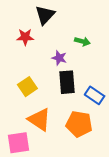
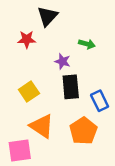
blue rectangle: (95, 95) -> (100, 101), turned 30
orange pentagon: (79, 124) -> (83, 131), turned 30

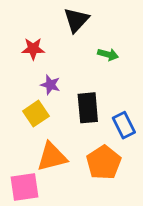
black triangle: (47, 16) -> (76, 20), moved
purple star: (63, 61) -> (50, 85), moved
orange triangle: (42, 126) -> (52, 157), turned -48

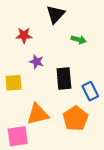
yellow square: (36, 114) -> (13, 83), moved, turned 30

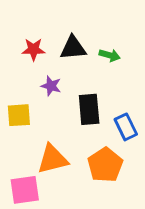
black triangle: (56, 14) -> (73, 48), moved, turned 42

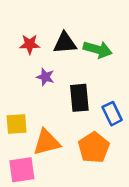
green arrow: (110, 55) -> (98, 49), size x1.5
yellow square: (19, 115) -> (17, 124), moved

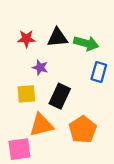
black rectangle: (79, 98) -> (60, 96), moved, turned 30
blue rectangle: (112, 114) -> (99, 72), moved, turned 42
yellow square: (17, 124) -> (26, 94), moved

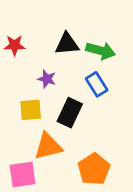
red star: (26, 39) -> (14, 45), moved
blue rectangle: (99, 72) -> (97, 84), moved, turned -48
orange pentagon: (83, 130) -> (94, 169), moved

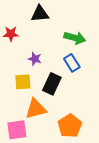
black triangle: (67, 44) -> (40, 14), moved

